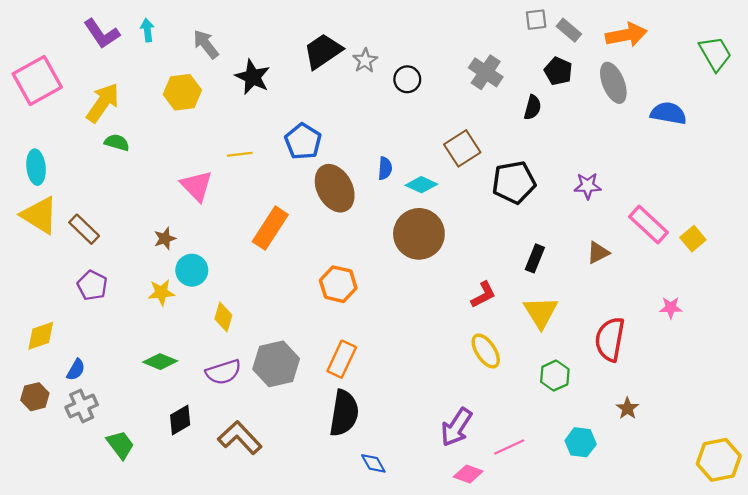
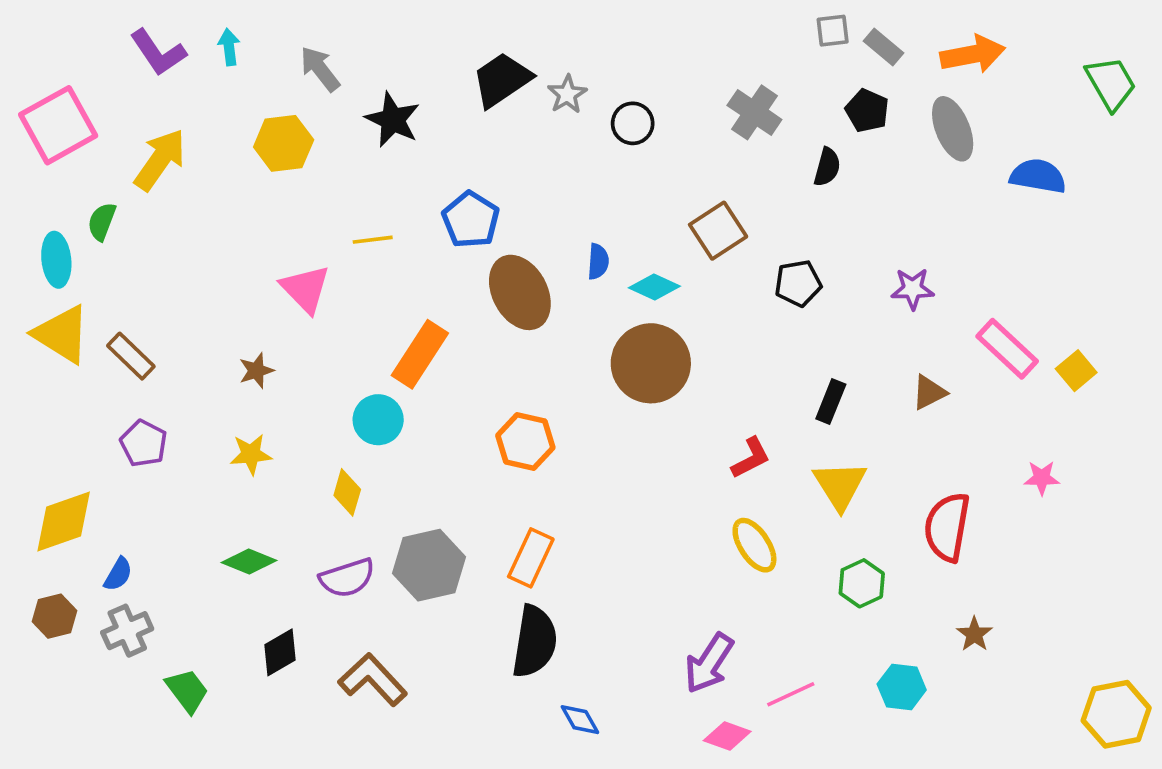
green semicircle: (117, 143) -> (102, 222), moved, turned -85
black pentagon: (514, 182) -> (798, 283), size x0.7
cyan circle: (192, 270) -> (378, 420), moved
yellow diamond: (41, 336) -> (64, 522), size x1.4

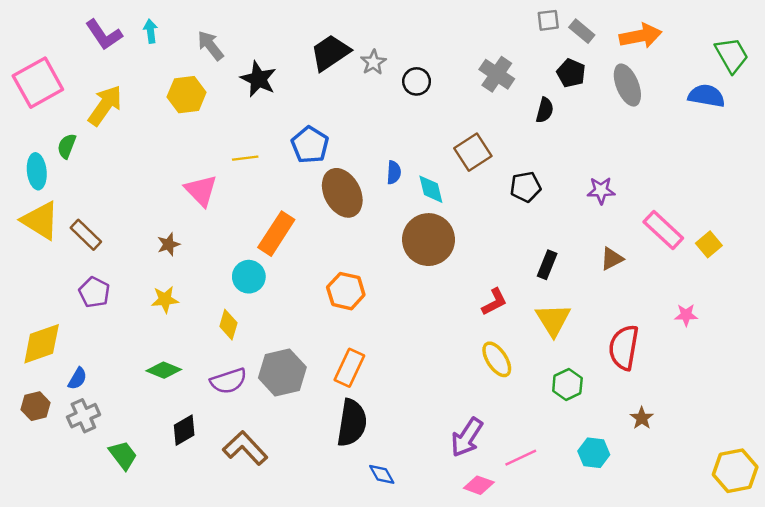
blue semicircle: (1038, 176) -> (706, 96), moved
cyan diamond: (654, 287) -> (431, 189), turned 52

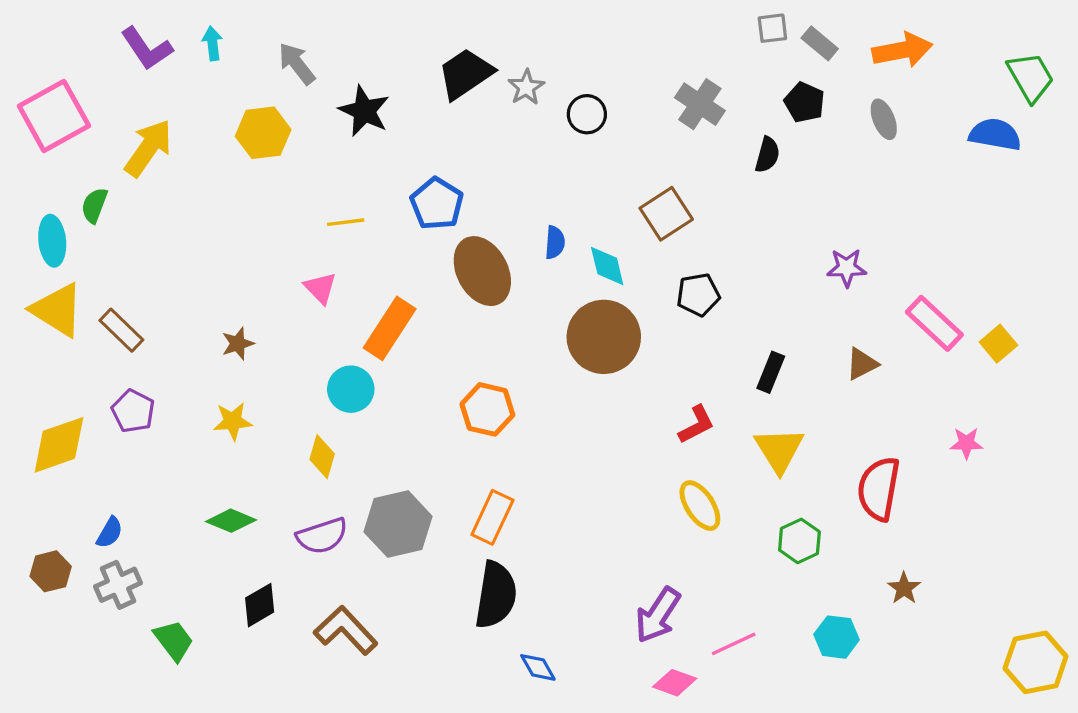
gray ellipse: (627, 85) -> (884, 119), size x0.7
black pentagon: (526, 187) -> (698, 295), moved
pink triangle: (201, 190) -> (320, 288), moved, size x0.7
yellow diamond: (42, 344) -> (59, 445), moved

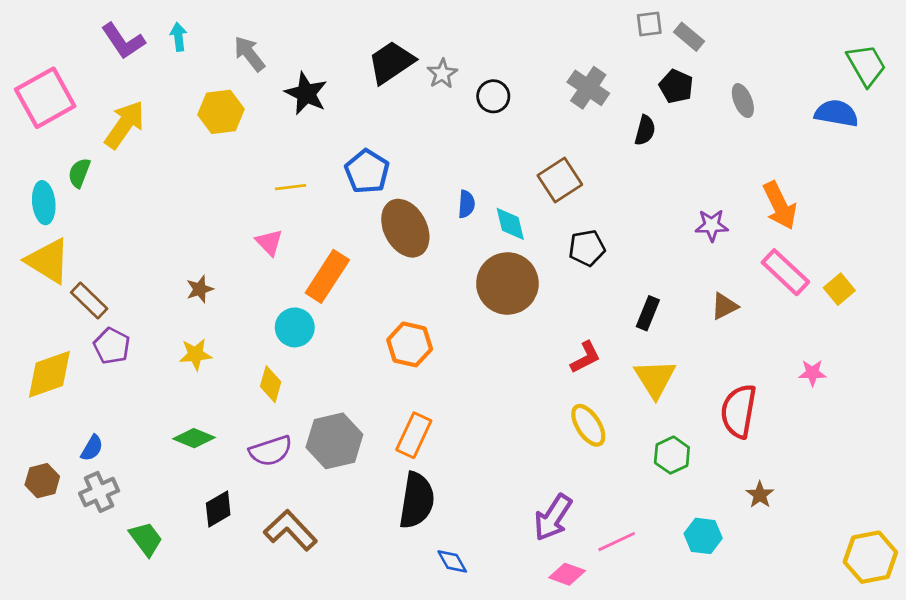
orange arrow: (902, 50) -> (780, 205), moved, turned 75
brown rectangle: (121, 330) -> (89, 301), moved

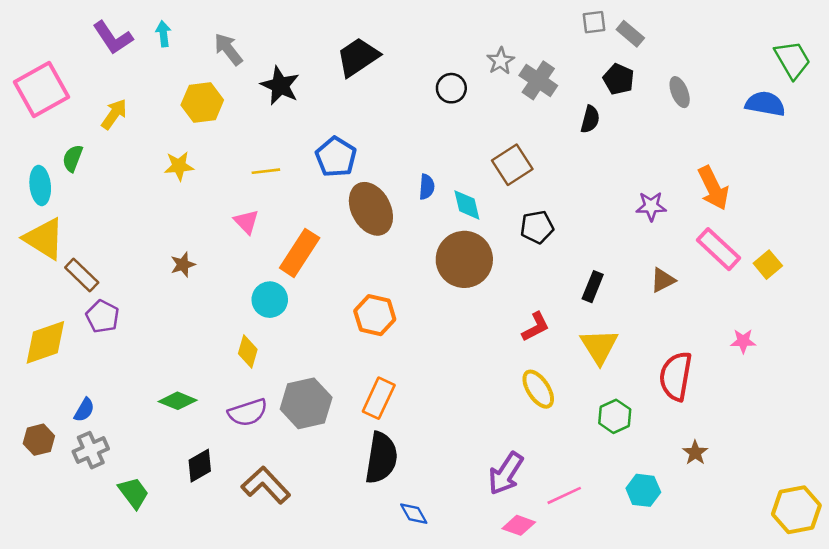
gray star: (442, 74) -> (501, 61), moved
yellow arrow: (125, 125) -> (114, 114), size x0.7
yellow star: (195, 354) -> (179, 166), moved

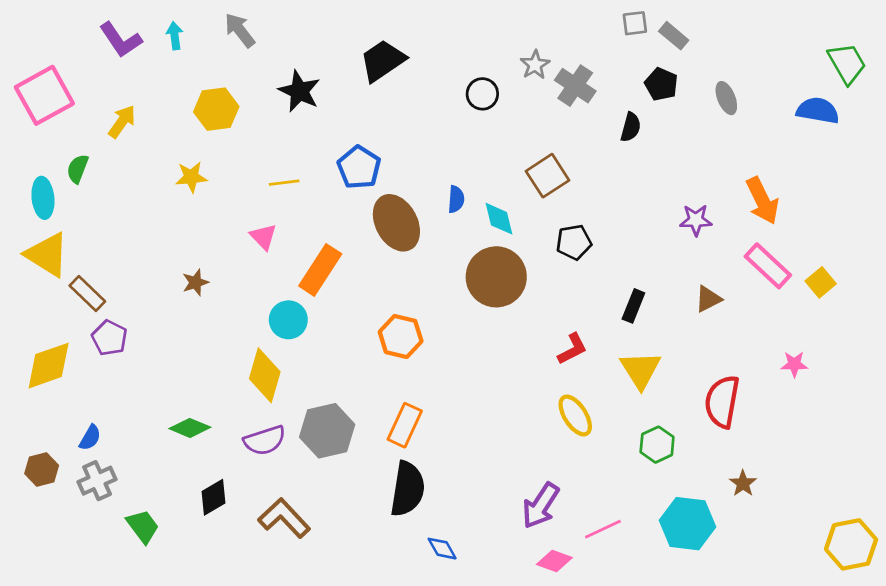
gray arrow: (228, 49) -> (240, 30), moved
yellow diamond: (248, 351) -> (265, 375), size x1.5
cyan hexagon: (643, 490) -> (688, 524), size x1.5

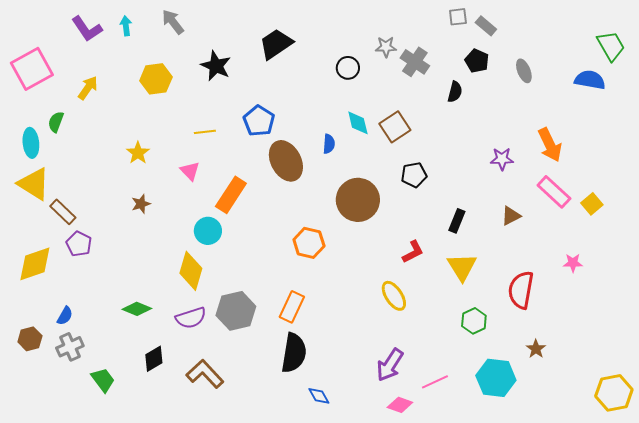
gray star: (535, 65) -> (386, 47), turned 30
yellow star: (191, 177) -> (138, 153), moved, turned -30
cyan diamond: (499, 219) -> (358, 123), moved
orange hexagon: (401, 336) -> (309, 243), moved
yellow ellipse: (575, 415) -> (394, 296), moved

